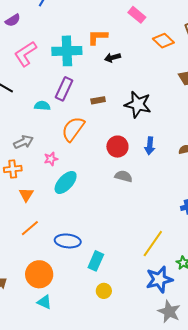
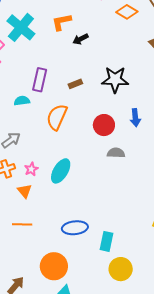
cyan cross: (67, 51) -> (21, 27), moved, turned -36
pink star: (51, 159) -> (31, 169), moved
orange line: (30, 228) -> (22, 224), moved, turned 54
yellow circle: (104, 291) -> (121, 269), size x1.5

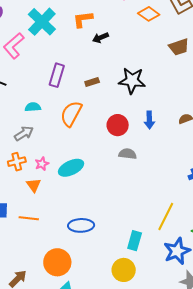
cyan semicircle: (22, 101) -> (33, 107), moved
cyan ellipse: (61, 171) -> (71, 168), turned 30
cyan rectangle: (107, 241) -> (135, 241), moved

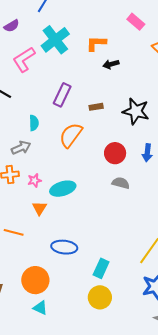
cyan semicircle: (33, 107) -> (34, 123), turned 84
orange triangle: (34, 185) -> (39, 208), moved
cyan rectangle: (135, 241) -> (101, 268), moved

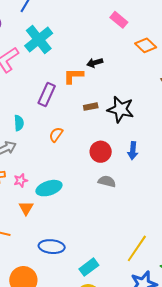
orange L-shape: (96, 43) -> (73, 76), moved
brown rectangle: (96, 107) -> (91, 107), moved
orange semicircle: (71, 135) -> (56, 134), size x0.6
cyan rectangle: (101, 268) -> (89, 267), turned 30

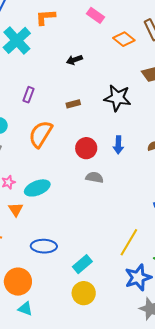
orange L-shape: (73, 76) -> (45, 17), moved
purple rectangle: (47, 94) -> (29, 95), size x0.7
black star: (121, 109) -> (117, 98), moved
orange semicircle: (56, 134) -> (41, 134), size x1.8

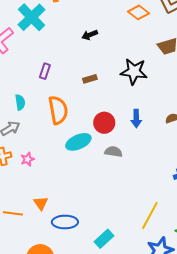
orange semicircle: (41, 134) -> (58, 110), turned 140
cyan ellipse: (37, 188) -> (78, 142), moved
orange triangle: (16, 209) -> (41, 203), moved

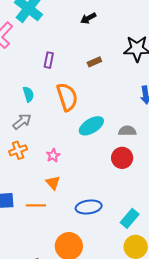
red circle: (104, 123) -> (122, 158), moved
pink star: (28, 159) -> (53, 155), moved
orange triangle: (41, 203) -> (53, 183), moved

